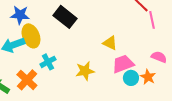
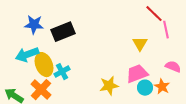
black rectangle: (65, 17) -> (63, 32), moved, turned -60
yellow ellipse: (31, 36) -> (44, 65), moved
yellow triangle: (110, 43) -> (140, 44), moved, turned 35
yellow star: (85, 71) -> (109, 86), moved

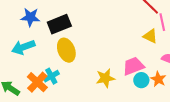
yellow triangle: (140, 44) -> (150, 36), moved, turned -35
yellow ellipse: (44, 65) -> (66, 50), moved
cyan cross: (62, 72) -> (51, 76), moved

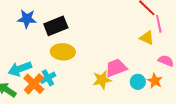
cyan arrow: (23, 47) -> (20, 69), moved
yellow ellipse: (66, 50) -> (63, 52), turned -65
pink trapezoid: (133, 66) -> (116, 68), moved

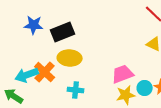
cyan cross: (48, 78) -> (76, 90), moved, turned 35
yellow star: (102, 80) -> (126, 95), moved
orange cross: (34, 84) -> (45, 72), moved

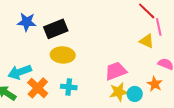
orange cross: (45, 72) -> (38, 88), moved
cyan circle: (145, 88) -> (135, 94), moved

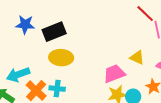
yellow triangle: (147, 41) -> (137, 58), moved
cyan cross: (69, 87) -> (57, 89), moved

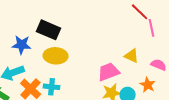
blue star: (25, 25) -> (22, 45), moved
black rectangle: (54, 32) -> (49, 30), turned 45

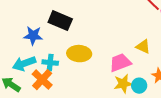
yellow ellipse: (56, 56) -> (79, 54), moved
cyan cross: (52, 87) -> (50, 63), moved

